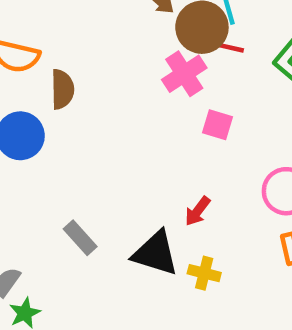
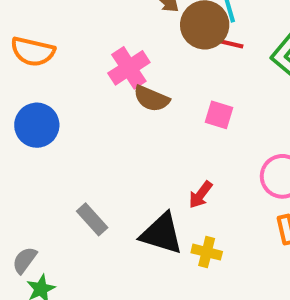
pink cross: (184, 74) -> (129, 68), moved
brown semicircle: (62, 89) -> (151, 99), moved, turned 114

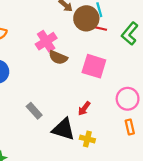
pink square: (219, 115) -> (94, 66), size x1.6
gray rectangle: (92, 219) -> (34, 111), moved

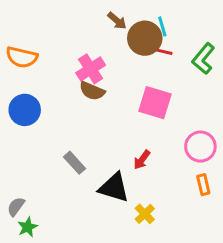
brown semicircle: (58, 57) -> (92, 91), moved
yellow cross: (87, 139) -> (145, 214), moved, turned 32

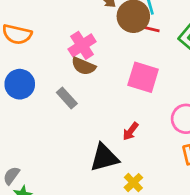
gray rectangle: (74, 163) -> (67, 98), moved
black triangle: (114, 188) -> (104, 158), turned -32

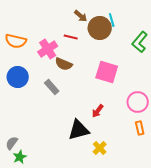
red line: (150, 29) -> (71, 37), moved
pink cross: (82, 45) -> (48, 49), moved

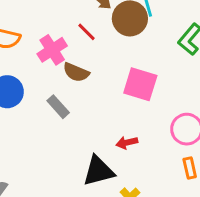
red line: (71, 37) -> (87, 32), turned 32
red arrow: (98, 111) -> (127, 143), turned 40

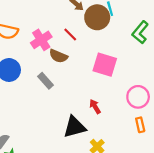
red line: (87, 32) -> (70, 34), moved
red arrow: (127, 143) -> (95, 107), turned 72

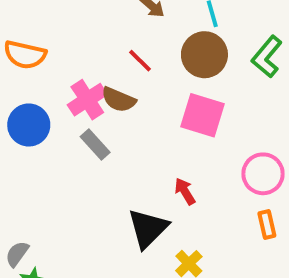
brown circle: (97, 17) -> (204, 55), moved
pink cross: (41, 40) -> (87, 100), moved
black triangle: (75, 127) -> (148, 228), turned -30

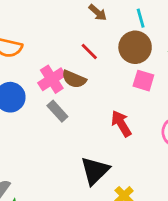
pink square: (202, 115) -> (143, 81), moved, size x0.7
red arrow: (185, 191) -> (121, 124), moved, size x1.4

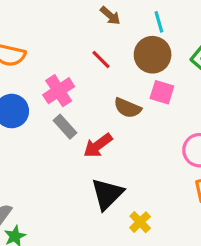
brown semicircle: (74, 79) -> (127, 108), moved
red arrow: (121, 124) -> (98, 145), moved, turned -96

